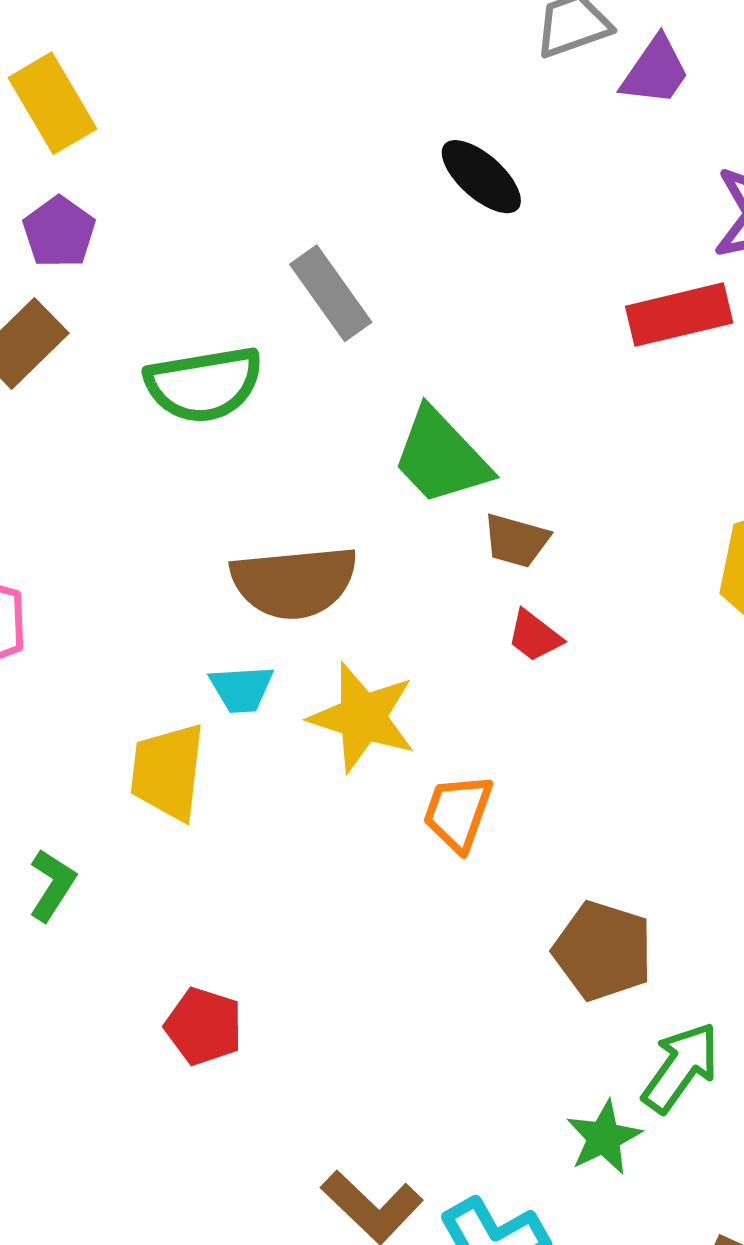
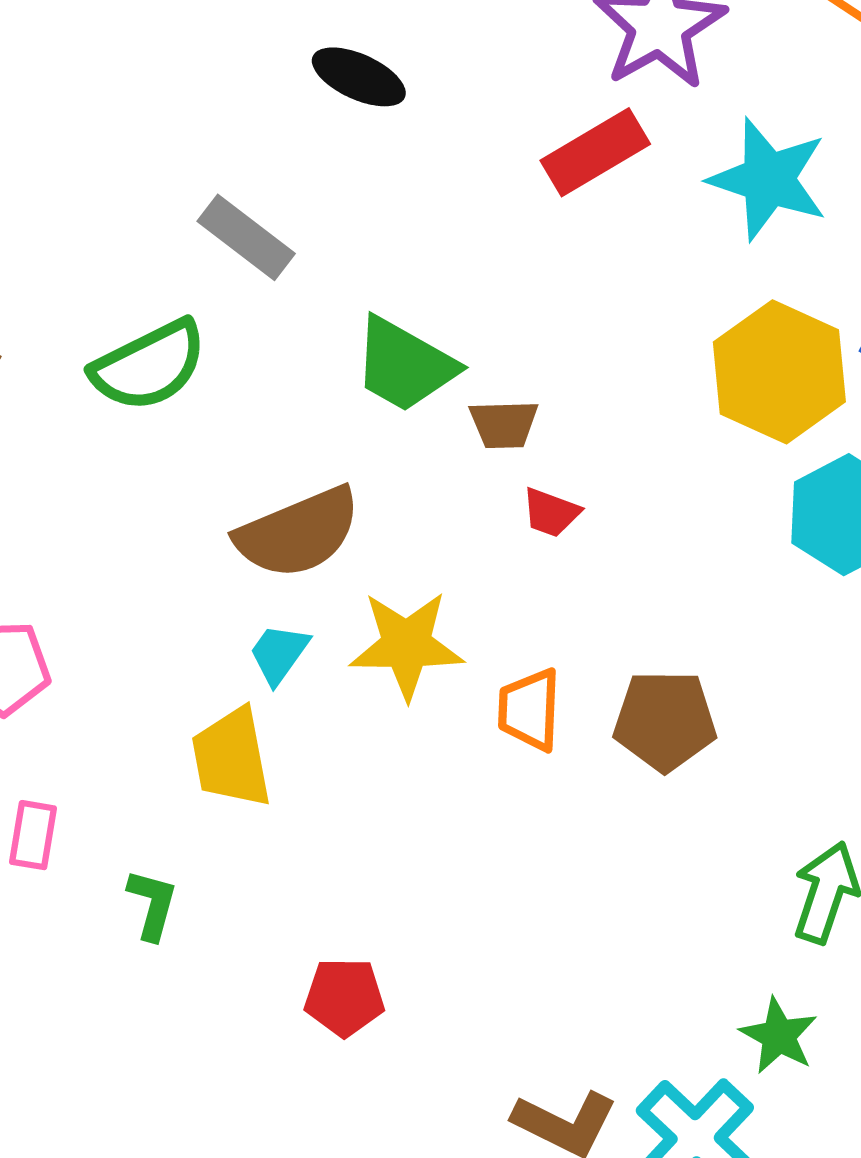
cyan trapezoid: (242, 689) -> (279, 654), turned 146
brown pentagon: (603, 951) -> (665, 721), moved
green star: (604, 1138) -> (779, 1036), moved

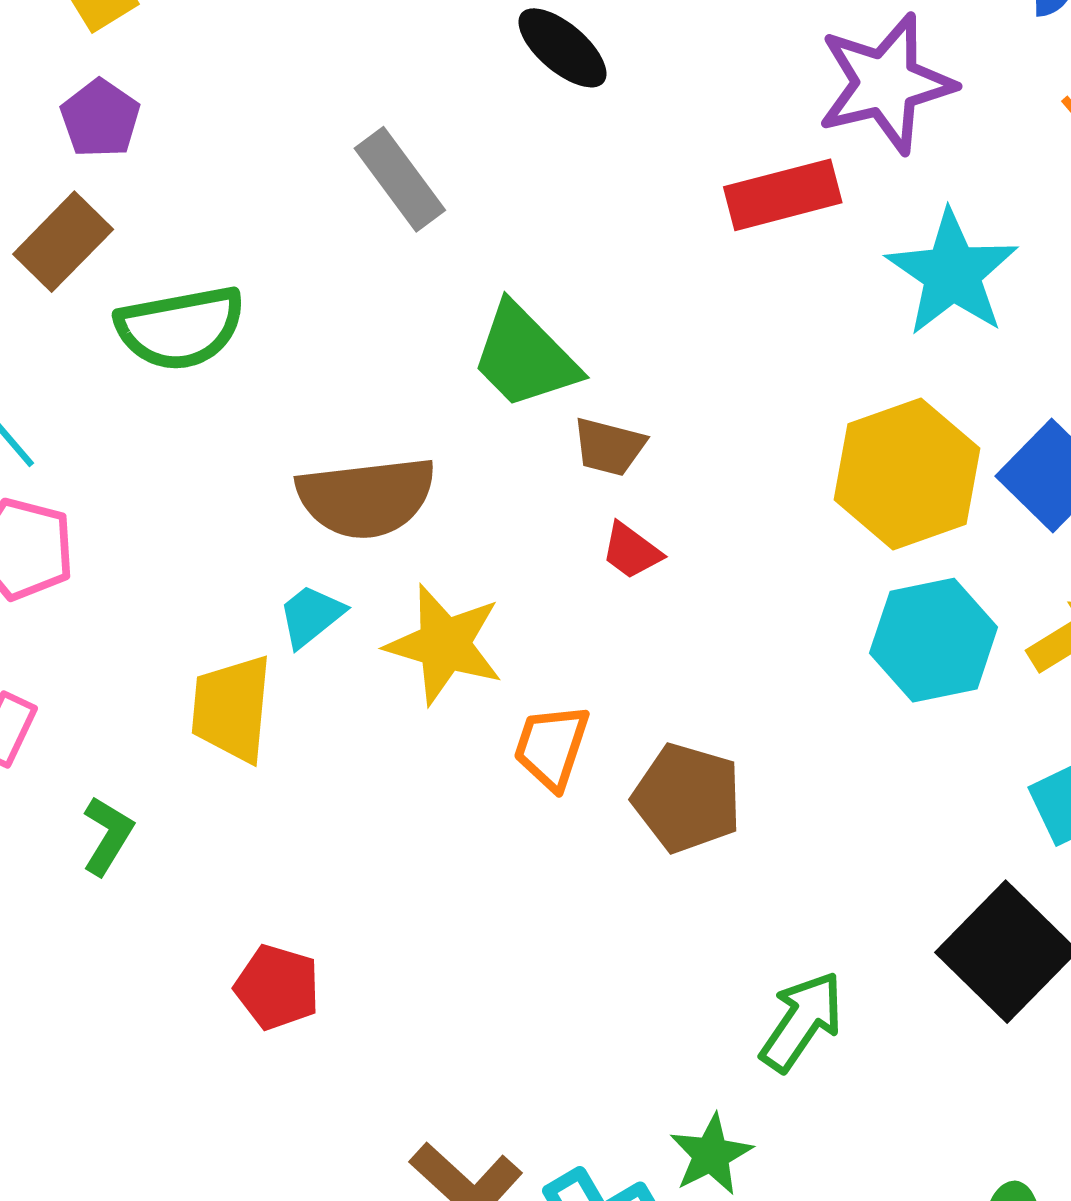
green semicircle: (149, 366) -> (180, 328), moved

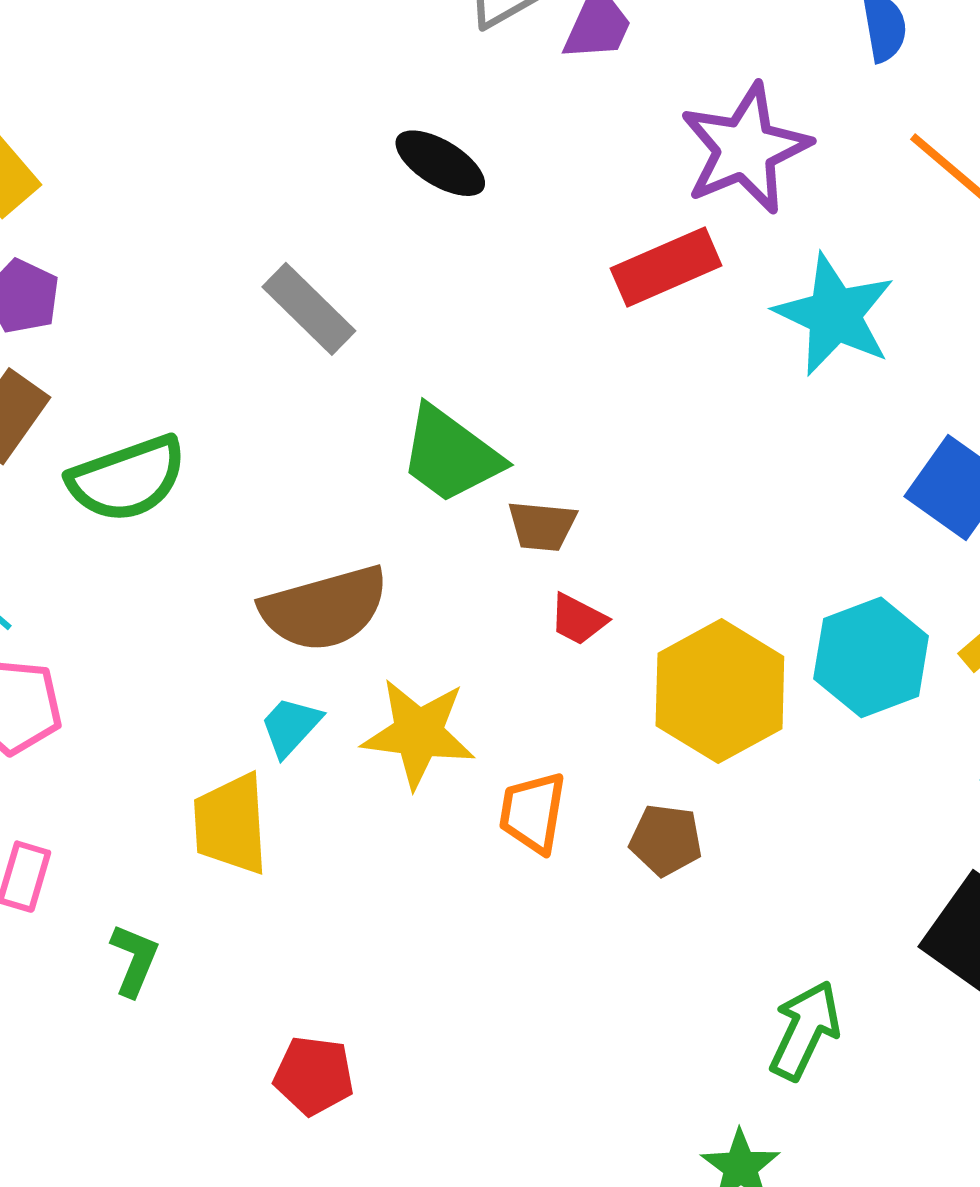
yellow hexagon: (907, 474) -> (720, 691), moved
brown pentagon: (687, 798) -> (666, 840), size x0.7

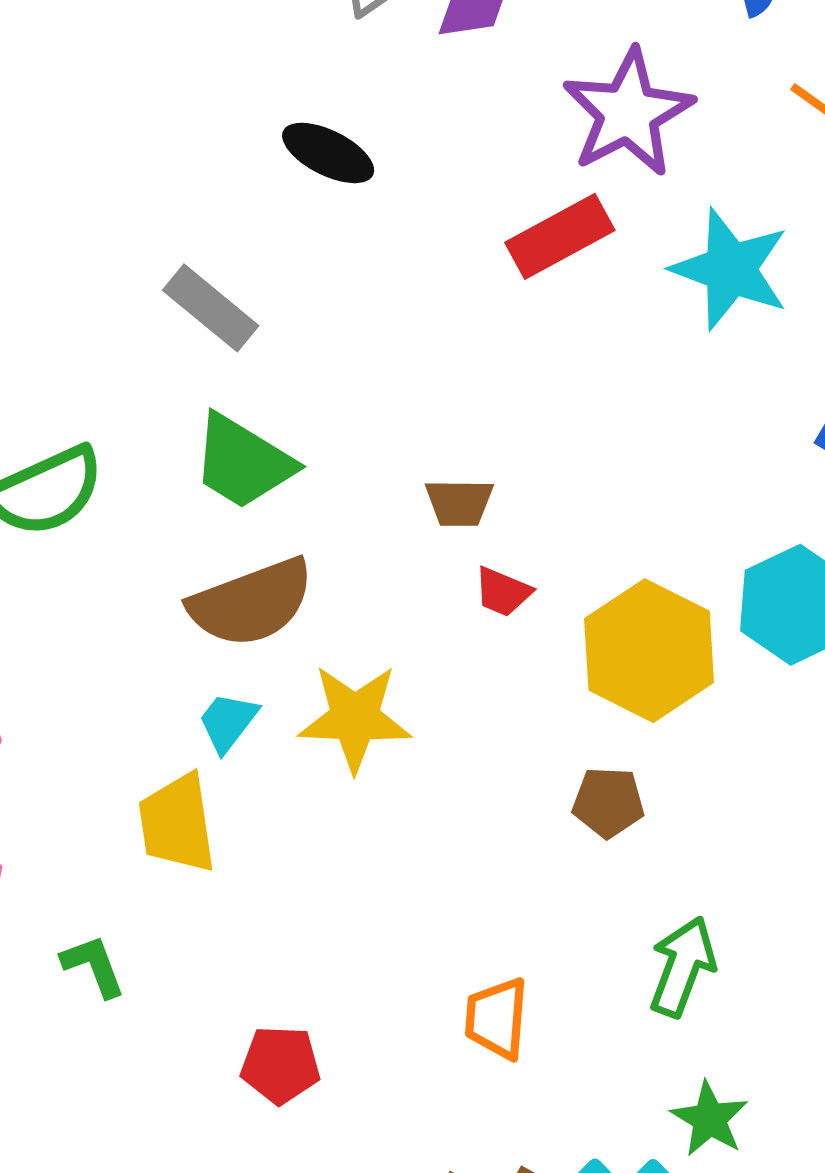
green trapezoid: (451, 455) -> (243, 462), moved
orange trapezoid: (533, 813) -> (497, 1018), moved
green L-shape: (134, 960) -> (93, 966), turned -38
green arrow: (805, 1030) -> (683, 967), moved

